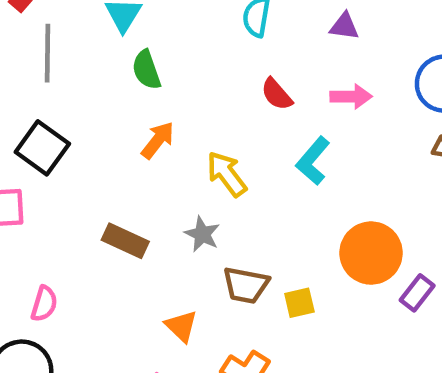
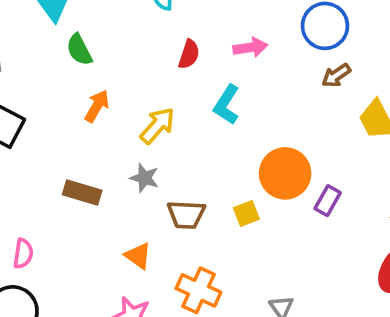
red semicircle: (277, 94) -> (189, 54), turned -112
yellow arrow: (227, 174) -> (157, 126), turned 87
yellow square: (299, 303) -> (246, 213), moved

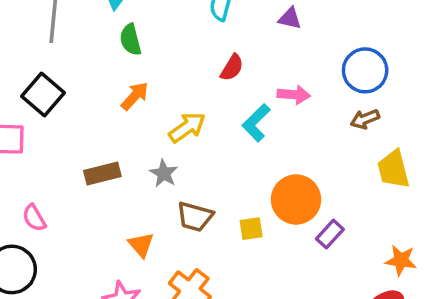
pink arrow: (250, 47) -> (294, 95), moved
brown rectangle: (82, 192) -> (102, 173), turned -44
pink semicircle: (23, 254) -> (34, 218), turned 128

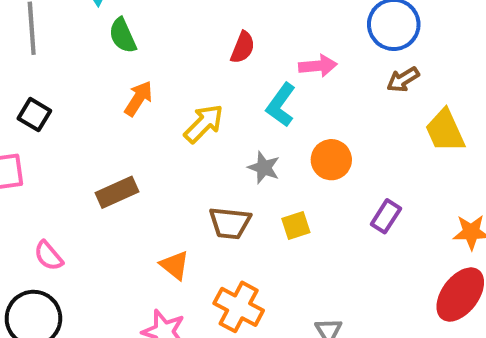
black square: (43, 94) -> (34, 115), size x0.7
gray star: (164, 173) -> (264, 168), moved
orange circle: (296, 200) -> (331, 160), moved, size x0.7

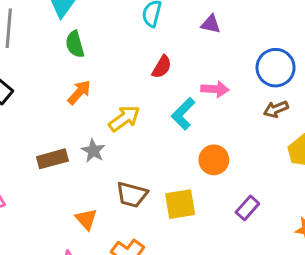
gray star: (264, 168) -> (93, 151), moved
yellow square: (296, 225) -> (180, 204), size x1.5

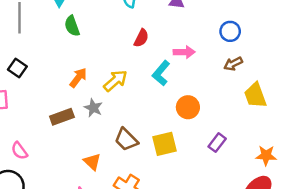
blue circle: (276, 68) -> (230, 31), size x0.7
orange arrow: (79, 92) -> (78, 78), moved
brown trapezoid: (132, 195) -> (126, 140), turned 35

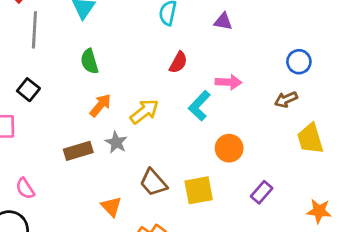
green semicircle: (72, 26) -> (89, 61), moved
blue circle: (230, 31) -> (299, 62), moved

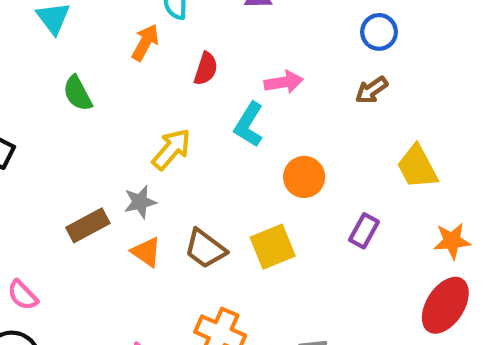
orange arrow: (100, 105) -> (145, 42), moved
yellow trapezoid: (310, 139) -> (417, 167), moved
gray star: (116, 142) -> (140, 202), turned -30
orange triangle: (111, 207) -> (146, 252), moved

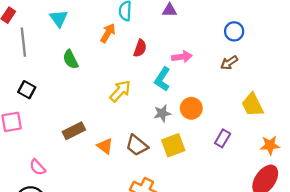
gray star: (140, 202) -> (162, 113), moved

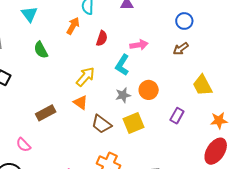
orange triangle: (105, 146) -> (81, 102), moved
pink semicircle: (37, 167) -> (23, 145), moved

